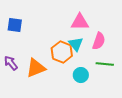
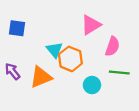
pink triangle: (80, 22) -> (91, 25), turned -30
cyan triangle: (76, 44) -> (55, 50), moved

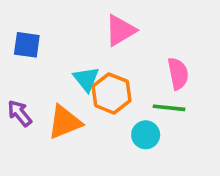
pink triangle: (91, 25) -> (120, 30), moved
pink semicircle: (112, 46) -> (178, 74), turned -30
green line: (119, 73) -> (169, 108), moved

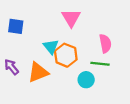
pink triangle: (120, 30) -> (71, 18), turned -30

